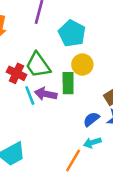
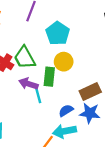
cyan line: (30, 95) -> (38, 95), moved
cyan arrow: (92, 143) -> (64, 131), size x1.5

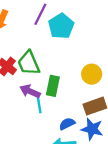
cyan pentagon: (58, 33) -> (61, 26), moved
yellow circle: (64, 62) -> (92, 74), moved

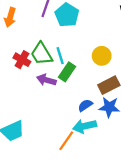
green rectangle: (53, 86) -> (67, 72), turned 30
cyan line: (39, 104) -> (60, 56), moved

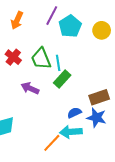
yellow circle: (102, 56) -> (102, 30), moved
red cross: (22, 60) -> (13, 57), moved
purple arrow: (46, 80) -> (30, 88), moved

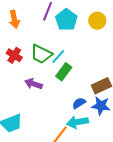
orange arrow: (17, 20) -> (14, 19), turned -30
green trapezoid: (41, 59) -> (41, 54), turned -35
cyan line: (58, 63) -> (58, 57), turned 56

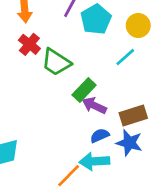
red cross: (14, 55) -> (29, 44), moved
cyan line: (58, 57) -> (125, 57), moved
purple arrow: (33, 84) -> (94, 106), moved

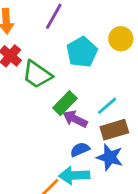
cyan pentagon: (96, 19) -> (82, 52), moved
cyan line: (125, 57) -> (107, 106), moved

